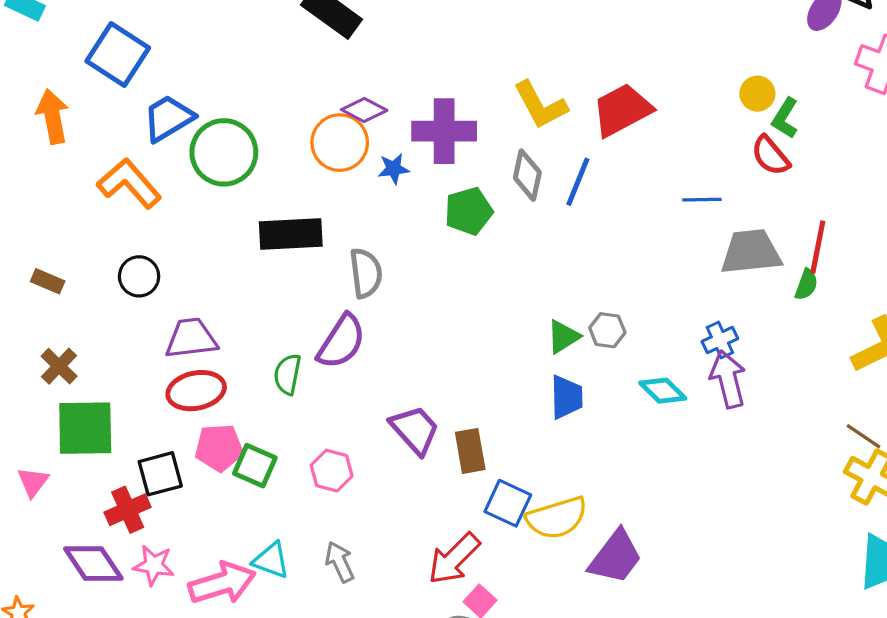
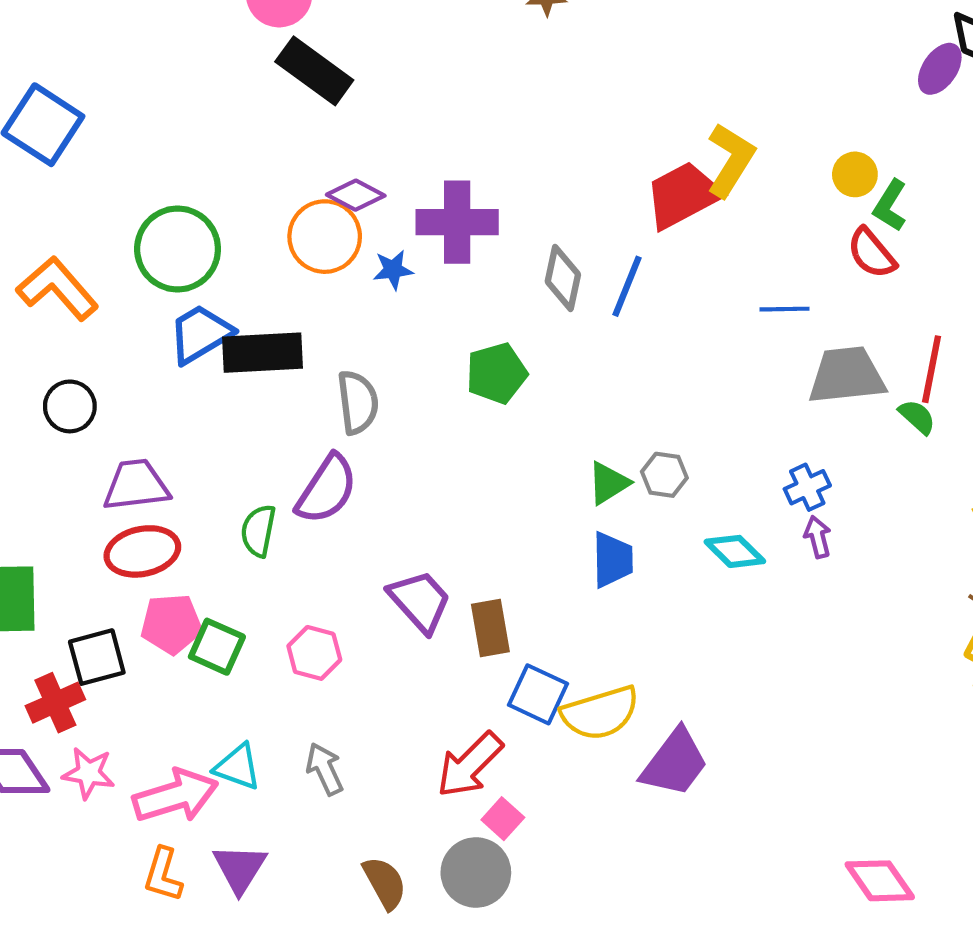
yellow L-shape: (540, 105) -> (731, 160), moved, turned -120
blue trapezoid: (168, 118) -> (200, 334), moved
green pentagon: (469, 211) -> (497, 373), moved
green semicircle: (806, 285) -> (917, 417), turned -68
purple arrow: (728, 379) -> (818, 537), size x0.6

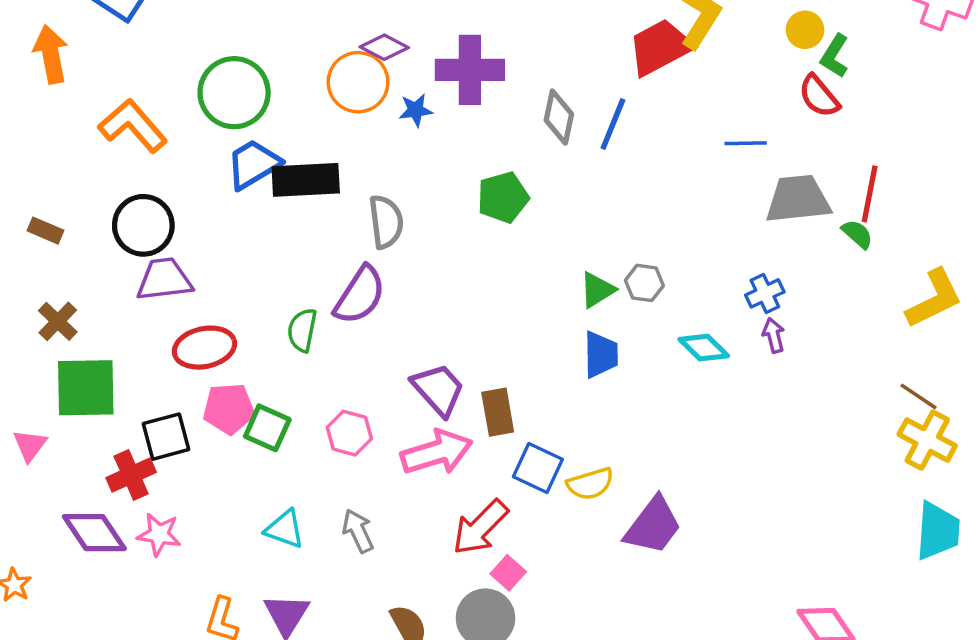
black circle: (70, 406) -> (143, 225), size x1.4
purple trapezoid: (136, 485) -> (164, 279), moved
yellow semicircle: (600, 713) -> (590, 484), size x0.7
pink arrow: (176, 796) -> (437, 452), moved

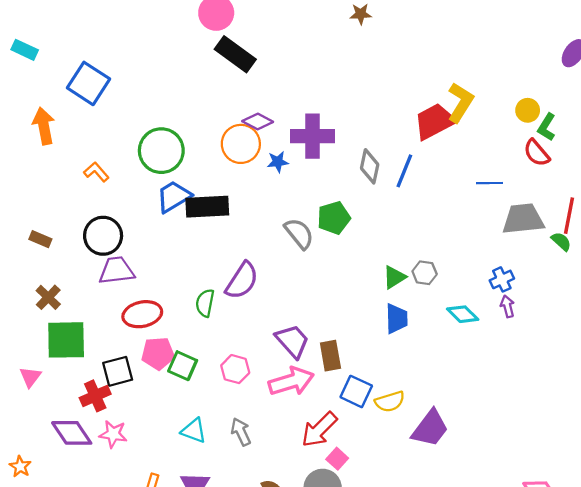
orange L-shape: (133, 126) -> (96, 172), size x0.6
gray semicircle: (386, 222) -> (299, 234), moved, turned -32

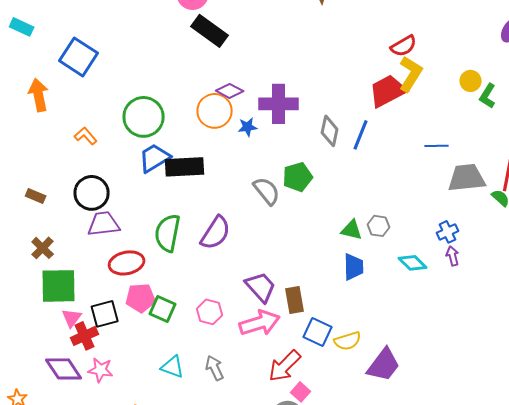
red semicircle: (537, 153) -> (404, 46), moved, turned -80
green triangle: (394, 277) -> (352, 230), turned 45
green semicircle: (205, 303) -> (168, 233), moved, size x1.5
pink triangle: (30, 377) -> (72, 318), moved

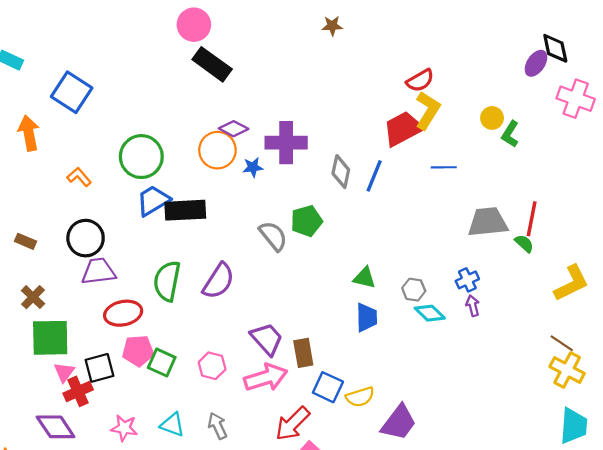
blue line: (437, 146) -> (444, 167), moved
gray hexagon: (379, 226) -> (414, 290), moved
pink star: (101, 370) -> (124, 428), moved

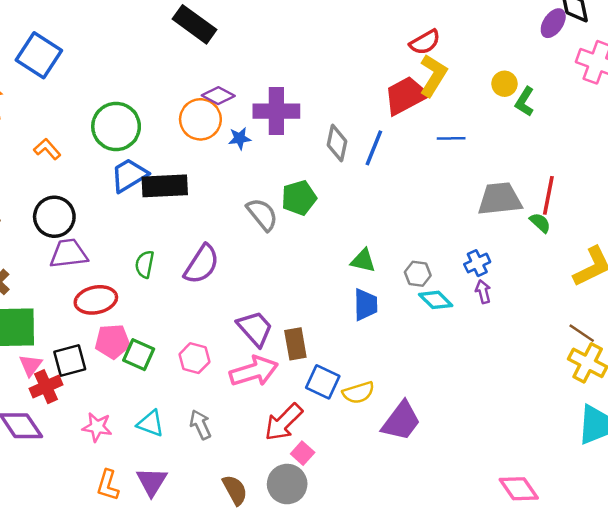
green semicircle: (167, 281) -> (145, 264), size x0.6

